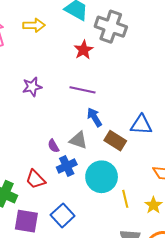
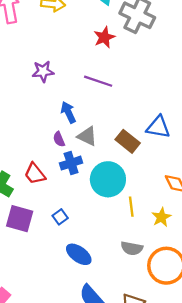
blue arrow: (94, 117) -> (68, 112), moved
blue square: (63, 215) -> (60, 217), size x0.6

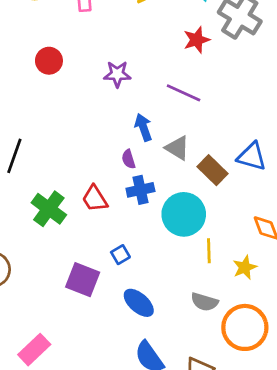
gray triangle: (87, 136) -> (177, 148), moved
purple square: (20, 219) -> (83, 280), moved

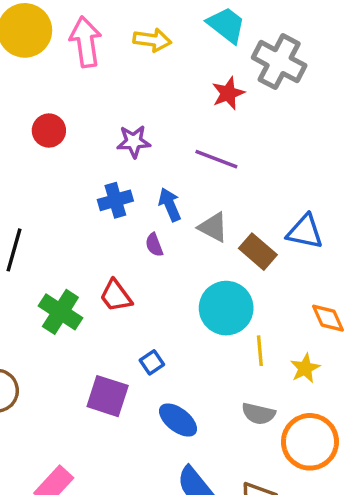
blue cross: (140, 190) -> (115, 200), moved

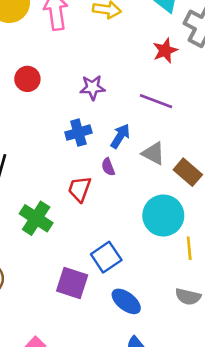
blue arrow: (170, 205) -> (120, 136), turned 55
red trapezoid: (116, 296) -> (79, 189), moved, turned 56
blue square: (152, 362) -> (106, 257), size x1.6

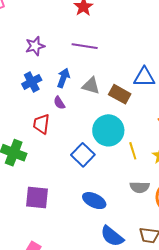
blue square: (106, 257) -> (83, 155), moved
purple square: (72, 283) -> (37, 198), moved

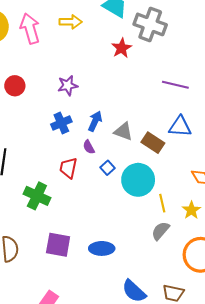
purple line: (85, 46) -> (175, 85), moved
blue square: (83, 155) -> (107, 168), moved, size x0.6
gray semicircle: (140, 187) -> (160, 231), moved, turned 126
blue ellipse: (94, 201) -> (102, 248), moved, turned -30

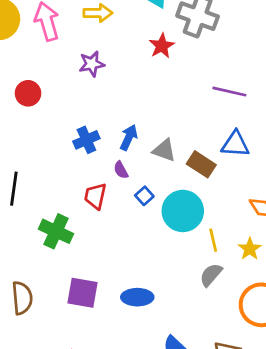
purple star: (68, 85) -> (92, 64), moved

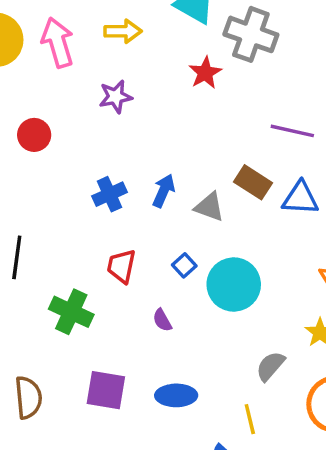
brown rectangle: (201, 164) -> (253, 182), moved
purple semicircle: (121, 170) -> (162, 320), moved
yellow line: (213, 240) -> (250, 419), moved

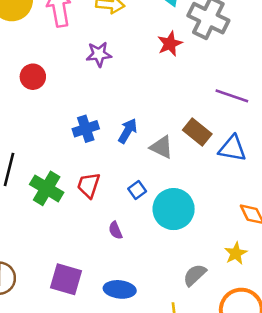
green cross: (71, 312) -> (47, 188), moved

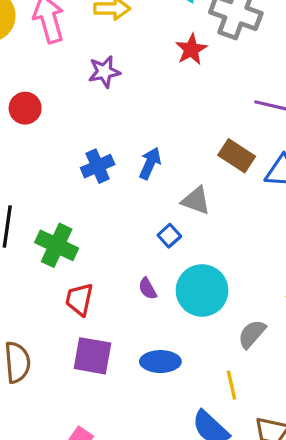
gray triangle: (161, 147) -> (196, 200), moved
red trapezoid: (89, 185) -> (79, 299), moved
cyan circle: (174, 209) -> (202, 290), moved

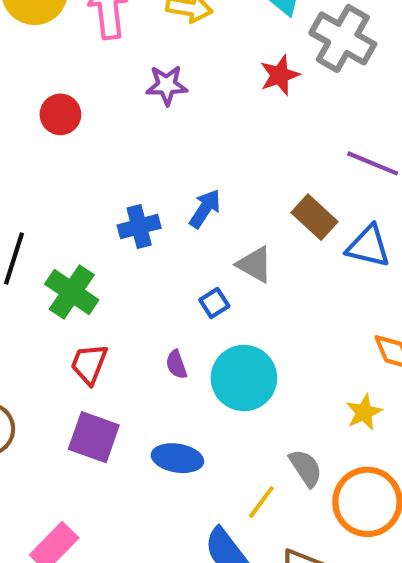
blue cross: (98, 166) -> (139, 227), moved
gray semicircle: (252, 334) -> (306, 468), moved, turned 96
yellow line: (232, 385) -> (261, 502), turned 40

